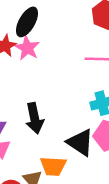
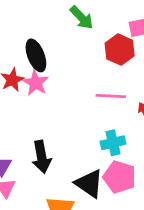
black ellipse: (27, 22) -> (36, 55), turned -52

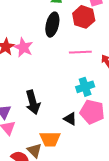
black ellipse: (36, 55) -> (52, 25), moved, turned 40
black triangle: (89, 184) -> (70, 119), size x0.6

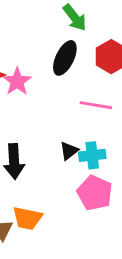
black triangle: (70, 119) -> (69, 151), moved, turned 40

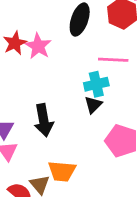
cyan cross: (92, 155) -> (96, 84), moved

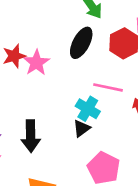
cyan cross: (96, 84) -> (88, 109), turned 35

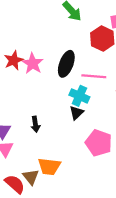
black ellipse: (81, 43) -> (66, 64), moved
black arrow: (31, 136) -> (35, 124), size x0.6

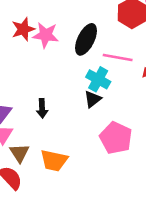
pink star: (33, 63) -> (46, 35), turned -30
brown triangle: (31, 177) -> (19, 153), moved

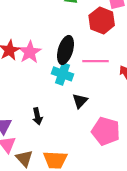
pink star: (46, 35) -> (30, 52), turned -30
cyan cross: (98, 79) -> (63, 74), moved

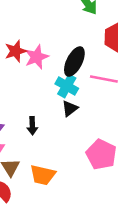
black triangle: (80, 101) -> (70, 108), moved

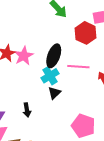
cyan cross: (67, 86) -> (50, 76), turned 36

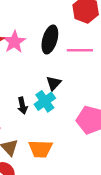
cyan cross: (50, 76) -> (45, 101), moved

